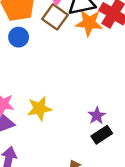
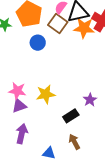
blue circle: (19, 37) -> (38, 43), moved
black rectangle: (102, 135) -> (71, 116), moved

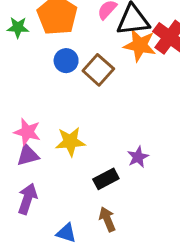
brown square: (58, 23) -> (98, 70), moved

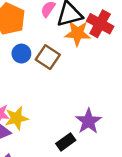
yellow star: (70, 142) -> (17, 118), moved
purple star: (138, 157) -> (88, 121), size x1.5

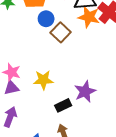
blue circle: (21, 54) -> (46, 19), moved
yellow star: (17, 118) -> (43, 80), moved

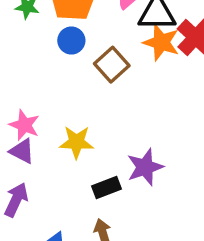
blue circle: (46, 19) -> (71, 41), moved
purple triangle: (11, 88) -> (22, 151), turned 35

